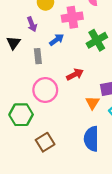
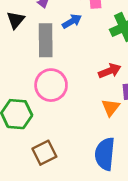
gray rectangle: (38, 56) -> (46, 40), size x1.6
red arrow: (75, 74) -> (110, 71), moved

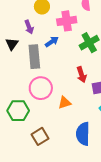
red arrow: (110, 71) -> (82, 75), turned 98
orange triangle: (111, 107) -> (64, 103), moved, turned 40

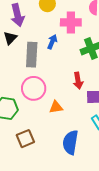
purple arrow: (29, 27) -> (17, 15), moved, size x1.5
blue arrow: (52, 42) -> (52, 42), turned -40

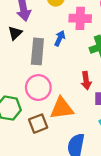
orange triangle: (56, 107) -> (62, 108), size x1.6
brown square: (25, 139) -> (38, 124), moved

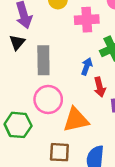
blue arrow: (60, 38) -> (87, 66), moved
brown square: (38, 124) -> (59, 152), moved, turned 30

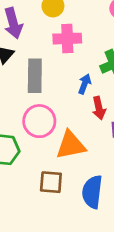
pink cross: (87, 20) -> (67, 39), moved

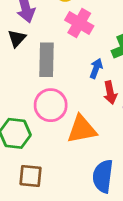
pink cross: (67, 39) -> (79, 23), turned 32
brown square: (51, 182) -> (31, 176), moved

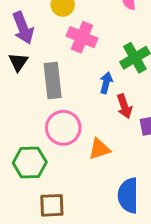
orange triangle: (82, 129) -> (99, 149), size x0.7

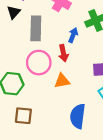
red arrow: (124, 106) -> (63, 53), moved

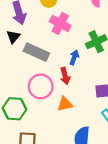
gray rectangle: (36, 28) -> (36, 52), turned -65

